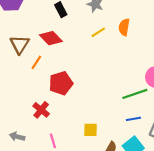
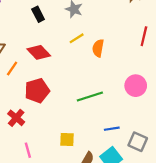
orange semicircle: (124, 27) -> (98, 48), moved
red diamond: (51, 38) -> (39, 52), moved
green line: (135, 94) -> (90, 96), moved

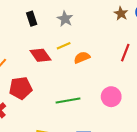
orange semicircle: (98, 48) -> (82, 57), turned 49
red diamond: (39, 52) -> (40, 55), moved

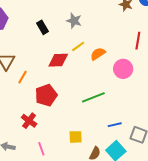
red diamond: (40, 55) -> (58, 60), turned -45
pink circle: (111, 97) -> (123, 69), moved

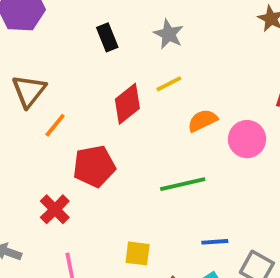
orange semicircle: (98, 54) -> (202, 121), moved
red diamond: (58, 60) -> (127, 104), turned -45

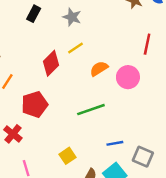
black rectangle: (107, 37) -> (34, 14), moved, turned 56
yellow square: (138, 253) -> (68, 156), turned -35

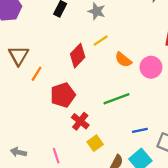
orange semicircle: (99, 69) -> (123, 60), turned -108
red cross: (13, 134) -> (80, 121), moved

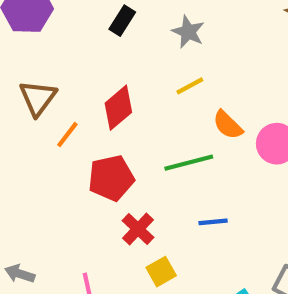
red diamond: (78, 56) -> (118, 108), moved
green line: (116, 99) -> (189, 163), moved
blue line: (140, 130) -> (213, 222), moved

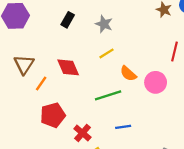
red diamond: (118, 108) -> (68, 67), turned -70
red pentagon: (111, 178) -> (53, 115), moved

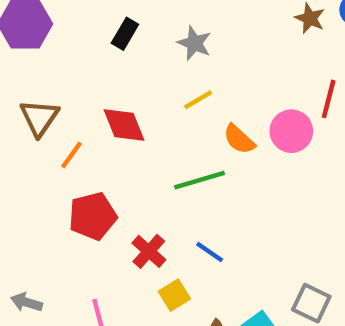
pink circle: (156, 82) -> (291, 131), moved
blue line: (123, 127) -> (210, 252), moved, turned 42

